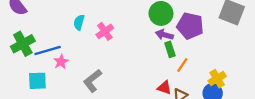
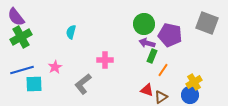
pink cross: (105, 31) -> (105, 60), moved, turned 35
green cross: (23, 44) -> (21, 37), moved
green rectangle: (170, 49) -> (152, 56), turned 40
blue line: (48, 50) -> (22, 70), moved

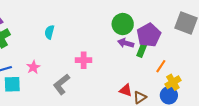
purple pentagon: (170, 35) -> (149, 35), turned 30
green rectangle: (152, 56) -> (142, 50), moved
orange line: (163, 70) -> (161, 66), moved

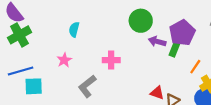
green circle: (123, 24) -> (141, 21), moved
pink star: (33, 67) -> (64, 60), moved

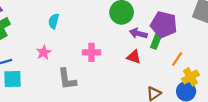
purple pentagon: (182, 33) -> (164, 25), turned -30
gray L-shape: (87, 86) -> (67, 79), turned -60
red triangle: (157, 93) -> (134, 57), moved

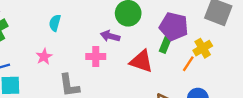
purple arrow: (138, 33) -> (110, 36), moved
red triangle: (134, 57) -> (141, 61), size x1.5
yellow cross: (191, 77) -> (203, 48), moved

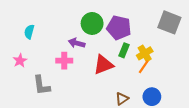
purple pentagon: (174, 27) -> (119, 28), moved
yellow cross: (203, 48) -> (145, 53), moved
red triangle: (141, 61) -> (103, 65), turned -40

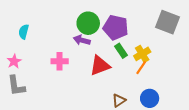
purple arrow: (77, 43) -> (82, 40), moved
green rectangle: (124, 50) -> (121, 51), turned -56
gray L-shape: (42, 85) -> (16, 86), moved

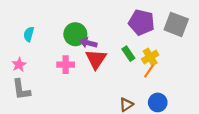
green circle: (88, 23) -> (75, 34), moved
purple pentagon: (116, 27) -> (141, 22), moved
red triangle: (100, 66) -> (96, 59), moved, turned -35

